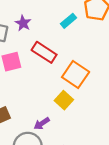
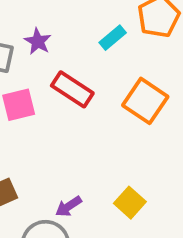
orange square: (76, 74) -> (145, 101), moved
yellow square: (64, 100) -> (130, 203), moved

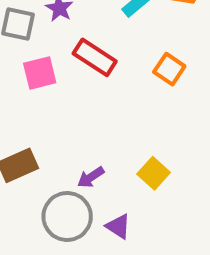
orange square: (145, 101) -> (169, 69), size x0.7

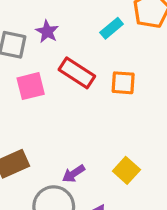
orange square: (169, 69) -> (123, 83), moved, turned -30

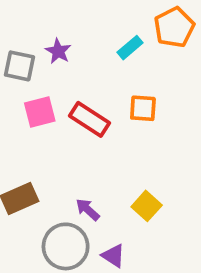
red rectangle: (77, 73) -> (89, 119), moved
purple arrow: (74, 174) -> (88, 210), turned 75

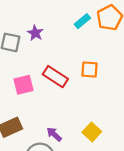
cyan rectangle: (130, 48) -> (82, 21), moved
pink square: (40, 112) -> (23, 85), moved

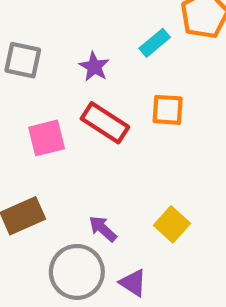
cyan rectangle: (82, 21) -> (155, 43), moved
purple star: (35, 33) -> (94, 67), moved

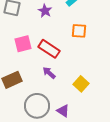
red rectangle: (105, 123) -> (49, 49), moved
purple arrow: (103, 229) -> (49, 73), moved

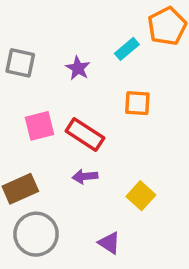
purple arrow: (49, 73) -> (85, 176), turned -48
gray circle: (37, 106) -> (36, 234), moved

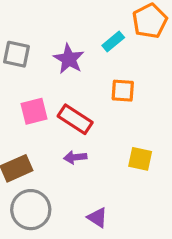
purple star: (78, 68) -> (69, 59), size x1.4
yellow square: (141, 196) -> (140, 159), moved, turned -30

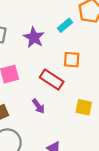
red rectangle: (75, 119) -> (52, 80), moved
purple arrow: (75, 157) -> (38, 106), turned -120

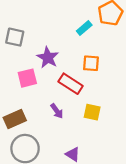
purple star: (34, 37) -> (48, 58), moved
yellow square: (84, 107) -> (92, 112), moved

